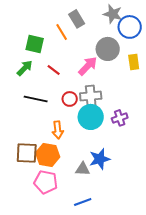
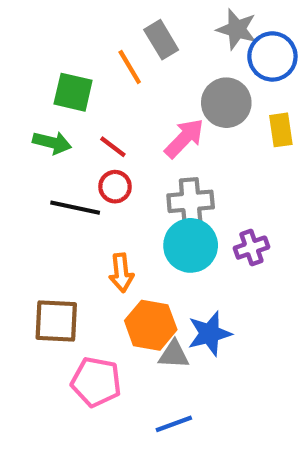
green arrow: (25, 68) -> (52, 143), turned 60
red circle: (70, 99) -> (115, 187), moved
orange hexagon: (48, 155) -> (151, 325), moved

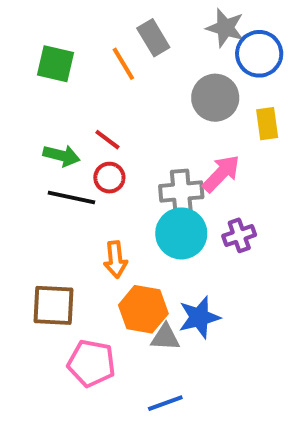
green square: (73, 92) -> (55, 64), moved
pink arrow: (184, 138) -> (221, 174), moved
green arrow: (52, 143) -> (61, 156), moved

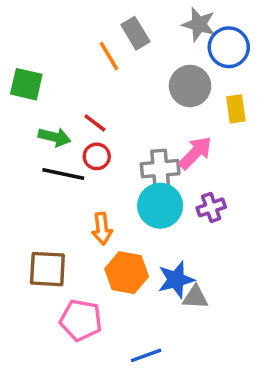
green square: (55, 64) -> (26, 84), moved
gray triangle: (165, 337) -> (195, 297), moved

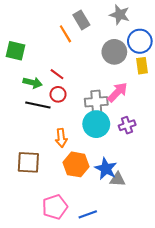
blue circle: (229, 47) -> (140, 41), moved
blue star: (176, 280) -> (106, 169), turned -30
pink pentagon: (81, 320) -> (55, 207), moved, turned -30

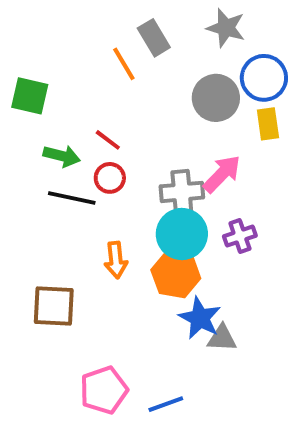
orange hexagon: (76, 164) -> (176, 274), moved

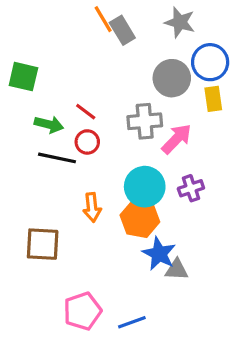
orange line: (124, 64) -> (103, 19), moved
gray cross: (182, 192) -> (145, 121), moved

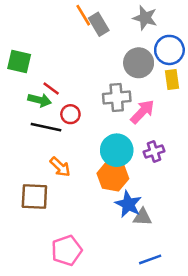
red line: (86, 112) -> (51, 88), moved
orange arrow: (92, 207) -> (60, 167), moved, turned -40
blue line: (132, 322) -> (150, 259), moved

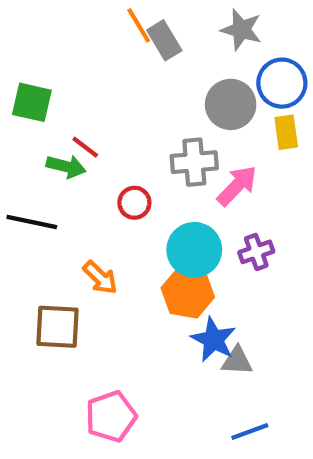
red circle: (70, 114) -> (134, 203), moved
black line: (46, 127) -> (32, 222), moved

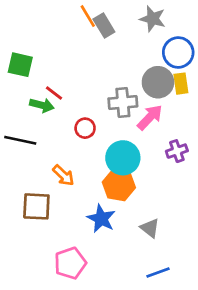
gray circle: (231, 104) -> (158, 82), moved
purple cross: (256, 252) -> (177, 151), moved
blue star: (214, 340) -> (101, 219), moved
gray triangle: (237, 361) -> (150, 228), turned 35

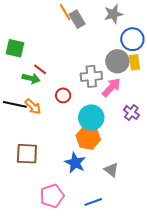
gray star: (153, 19) -> (113, 14), turned -30
purple cross: (177, 151) -> (131, 113), turned -35
orange arrow: (63, 175) -> (33, 106), moved
blue line: (158, 273) -> (93, 202), moved

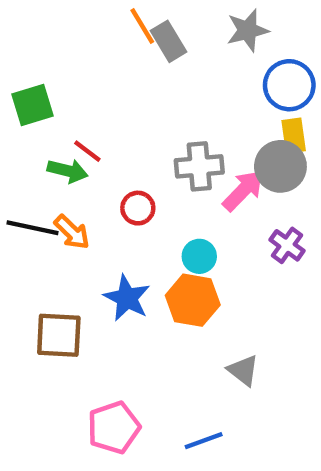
green square: (15, 48) -> (33, 105), turned -30
gray circle: (117, 61) -> (280, 166), moved
cyan circle: (91, 118) -> (199, 256), size x0.6
blue star: (75, 163) -> (127, 298), moved

